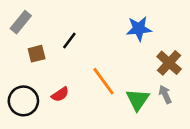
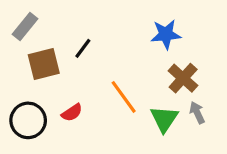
brown square: (37, 54) -> (44, 64), size x1.5
brown cross: (169, 63) -> (183, 78), moved

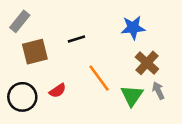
black line: (83, 48) -> (76, 39), moved, turned 36

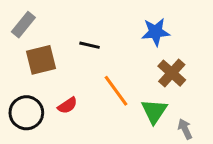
black line: (76, 39) -> (90, 45), turned 30
gray arrow: (158, 91) -> (185, 129), moved

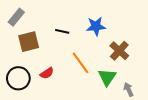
blue star: (156, 32) -> (96, 26), moved

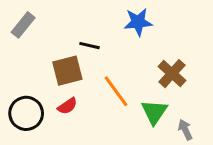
blue star: (96, 26) -> (138, 22), moved
brown square: (29, 42) -> (67, 71), moved

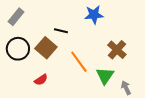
brown square: (67, 71) -> (46, 48), turned -35
red semicircle: (67, 106) -> (41, 80), moved
black circle: (26, 113) -> (18, 49), moved

